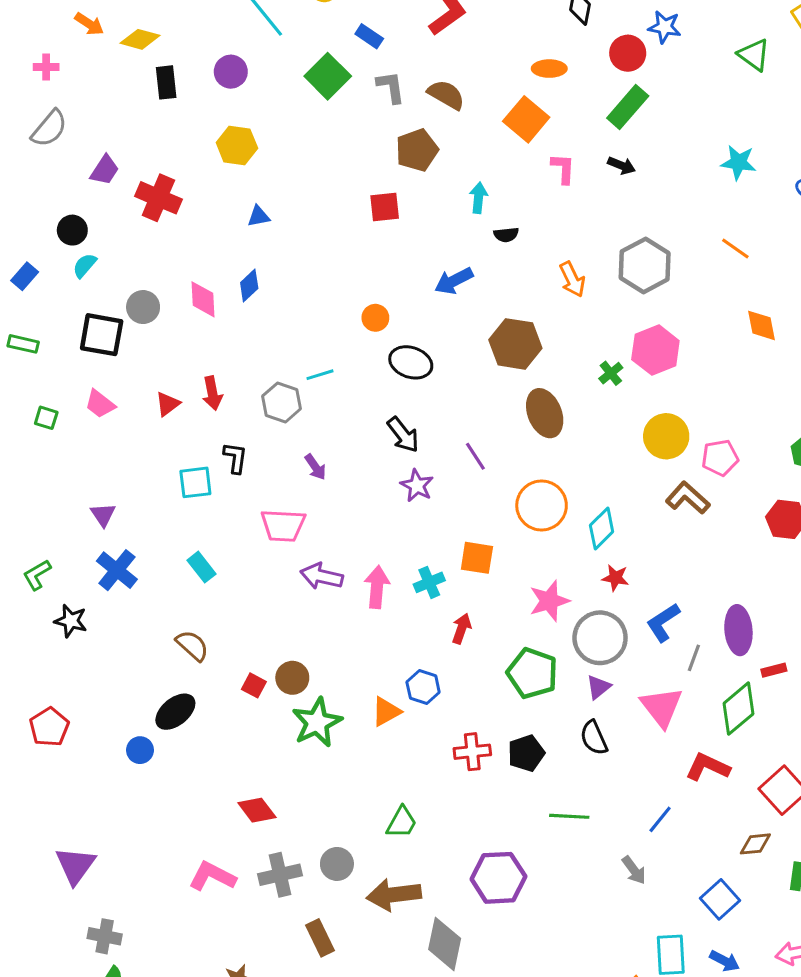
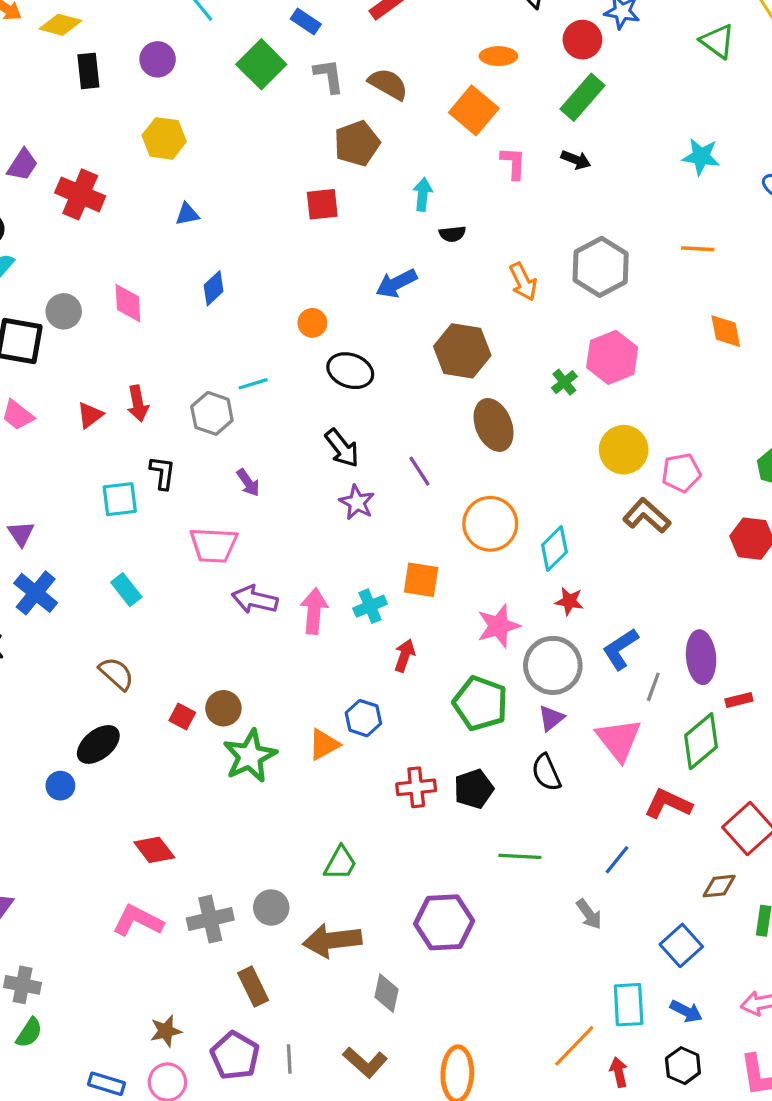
orange line: (735, 249) -> (698, 249), turned -32
blue diamond: (249, 285) -> (214, 288), moved
red diamond: (257, 810) -> (154, 850), moved
gray diamond: (445, 944) -> (386, 993), size x0.7

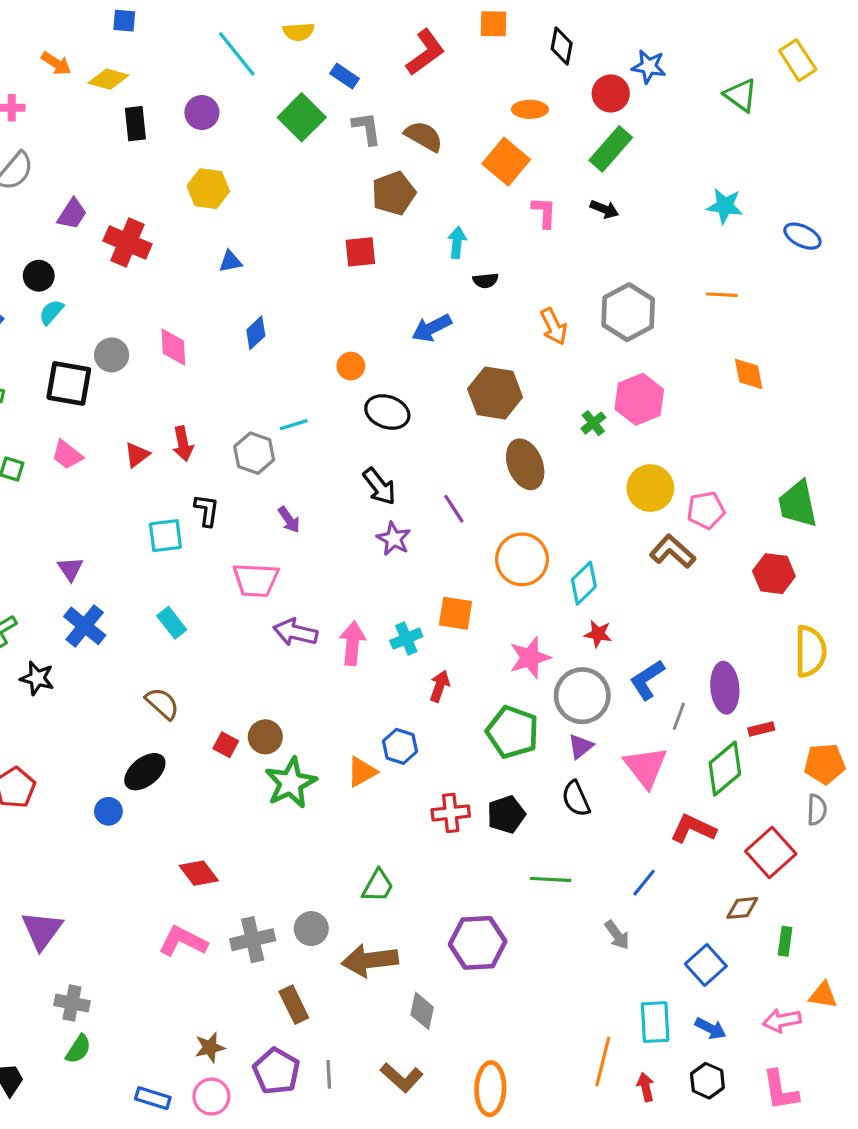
orange line: (574, 1046) -> (603, 1062), turned -30

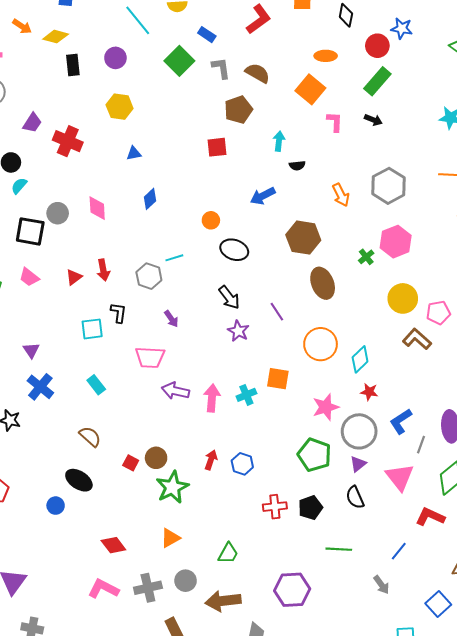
red arrow: (440, 686) -> (211, 460), moved
black ellipse: (145, 772) -> (79, 480), turned 72
orange triangle: (362, 772) -> (170, 538), moved

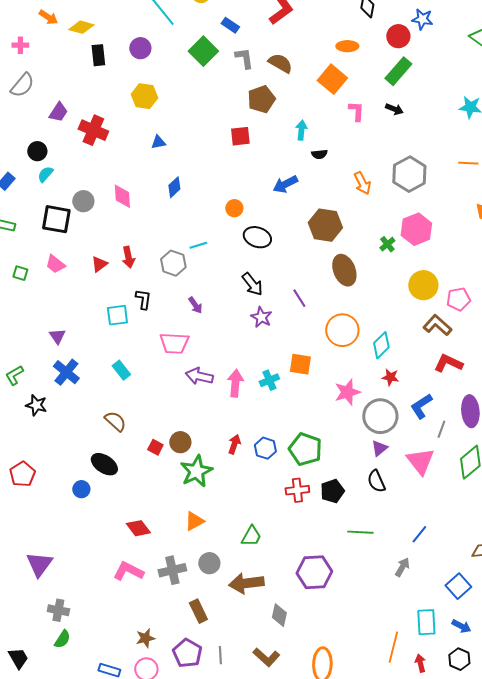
green pentagon: (314, 455) -> (305, 449), moved
red L-shape: (430, 517) -> (448, 363), moved
gray arrow: (381, 585) -> (402, 567), turned -114

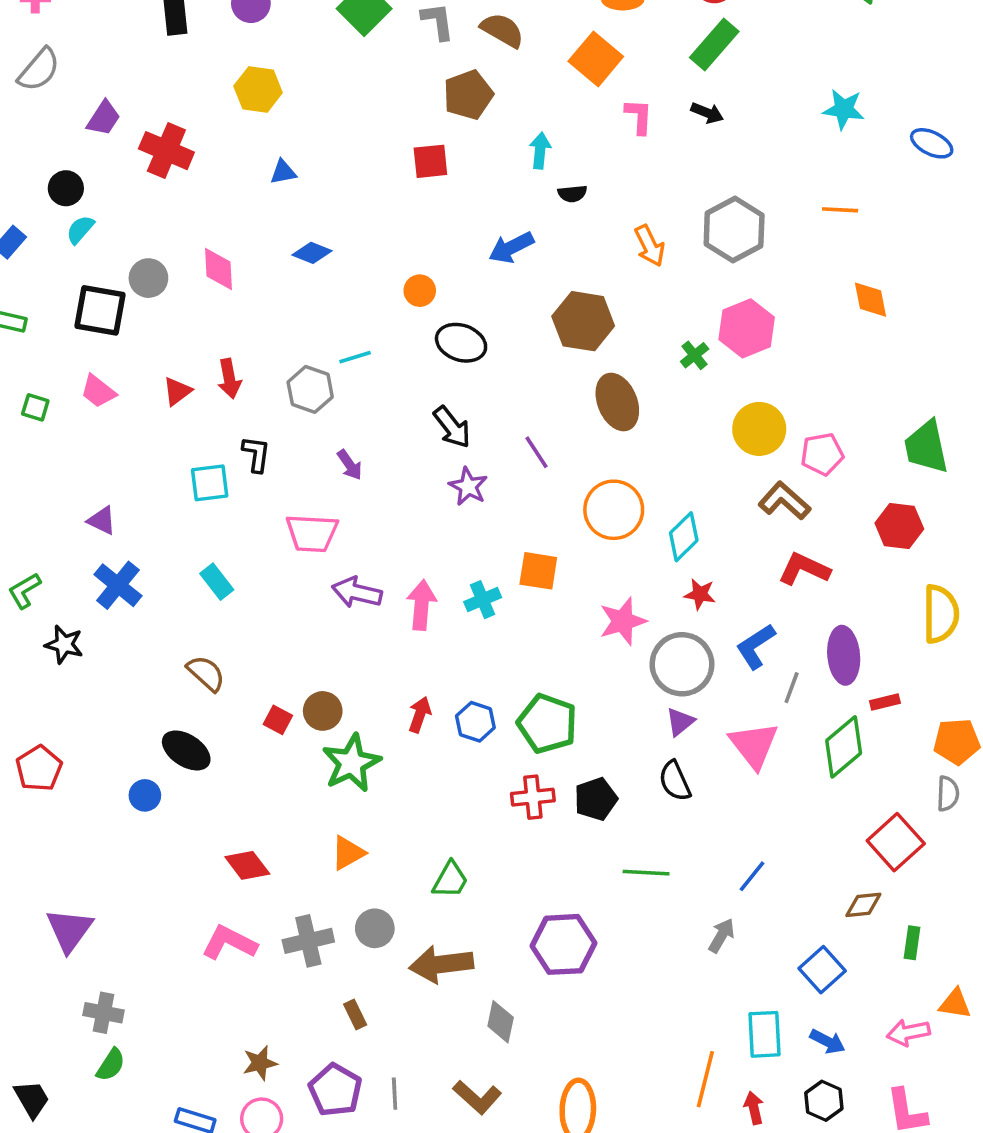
blue diamond: (174, 187) -> (312, 253), turned 65
purple triangle: (57, 336) -> (102, 521), turned -30
brown rectangle: (198, 611) -> (355, 1015), size x0.7

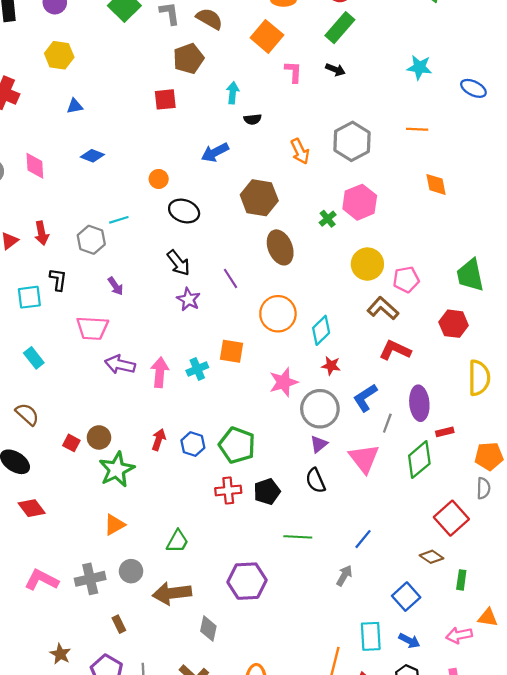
red diamond: (247, 865) -> (32, 508), moved
brown diamond: (863, 905) -> (432, 557), turned 40
brown star: (260, 1063) -> (60, 654), turned -30

